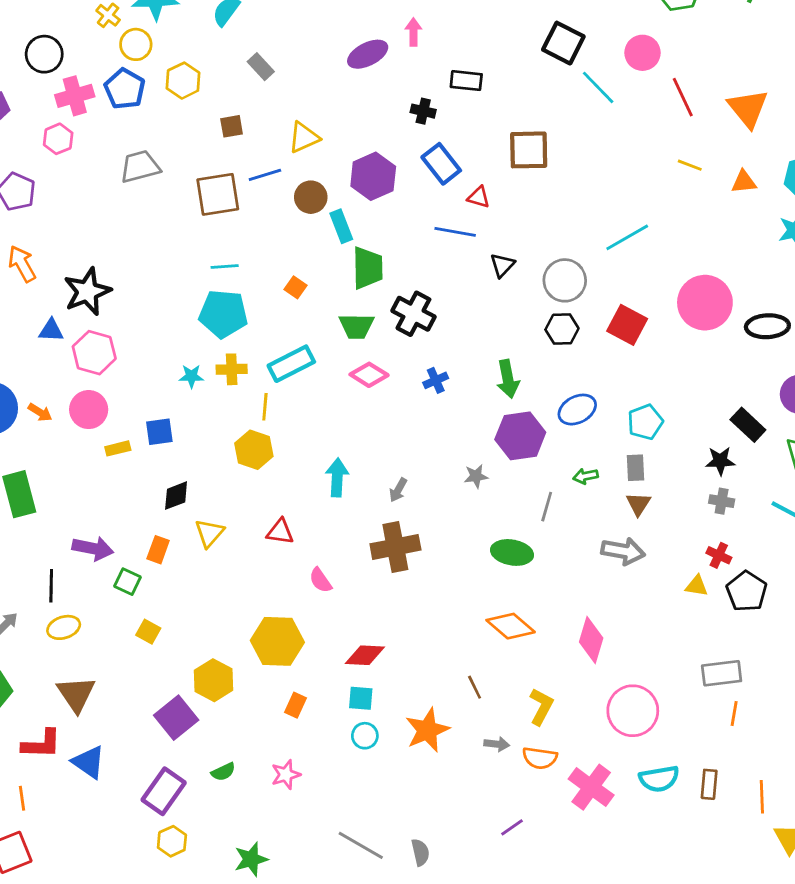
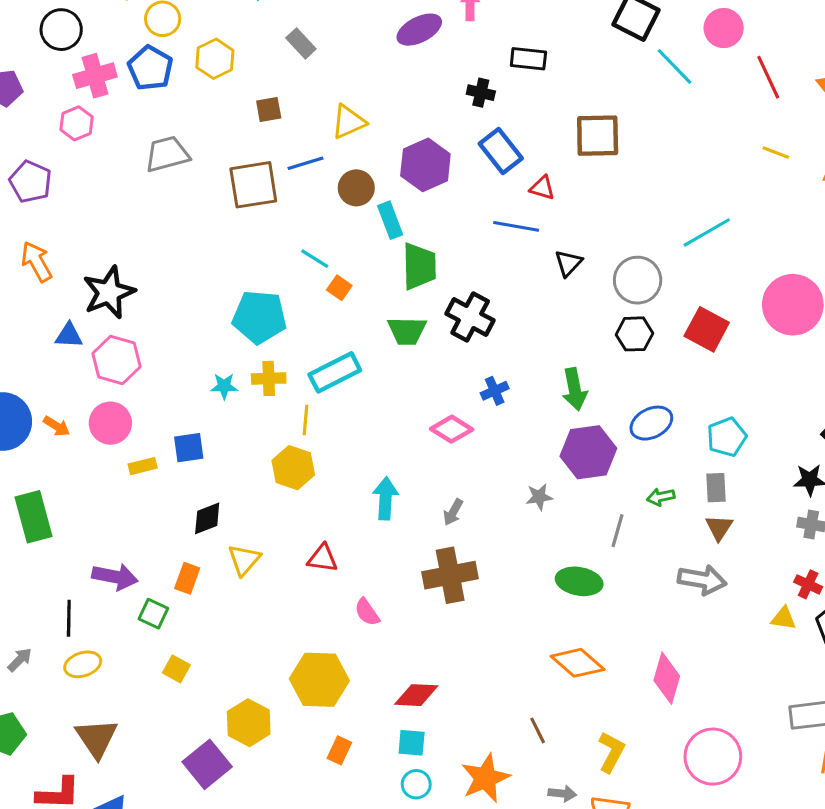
cyan line: (225, 267) -> (315, 259), moved, turned 36
pink diamond: (369, 375) -> (452, 429), moved

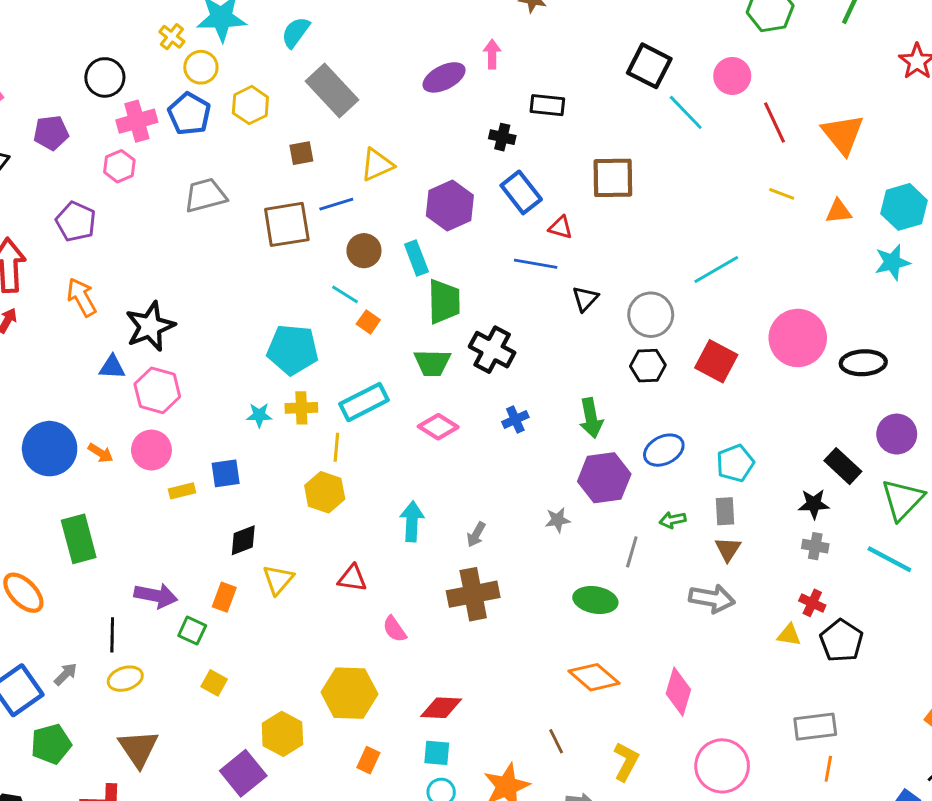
gray rectangle: (301, 43) -> (332, 91), size x1.8
brown circle: (356, 188) -> (364, 251), moved
pink diamond: (452, 429) -> (438, 427), moved

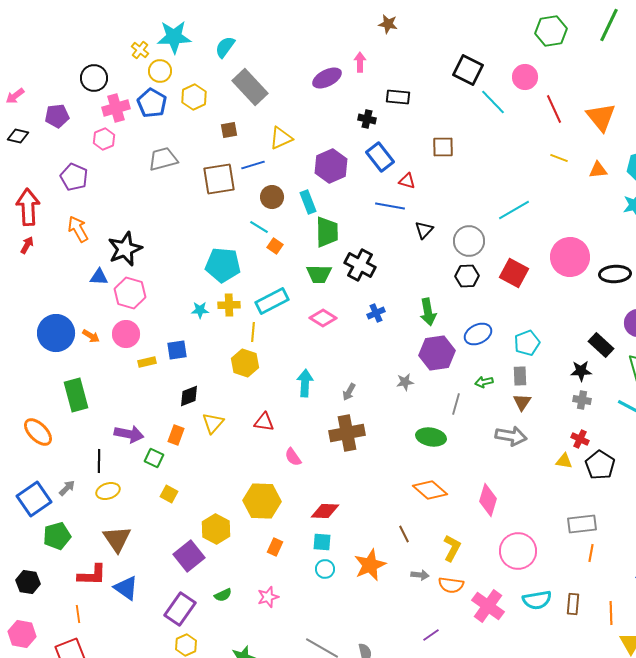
brown square: (613, 178) -> (443, 147), size x0.7

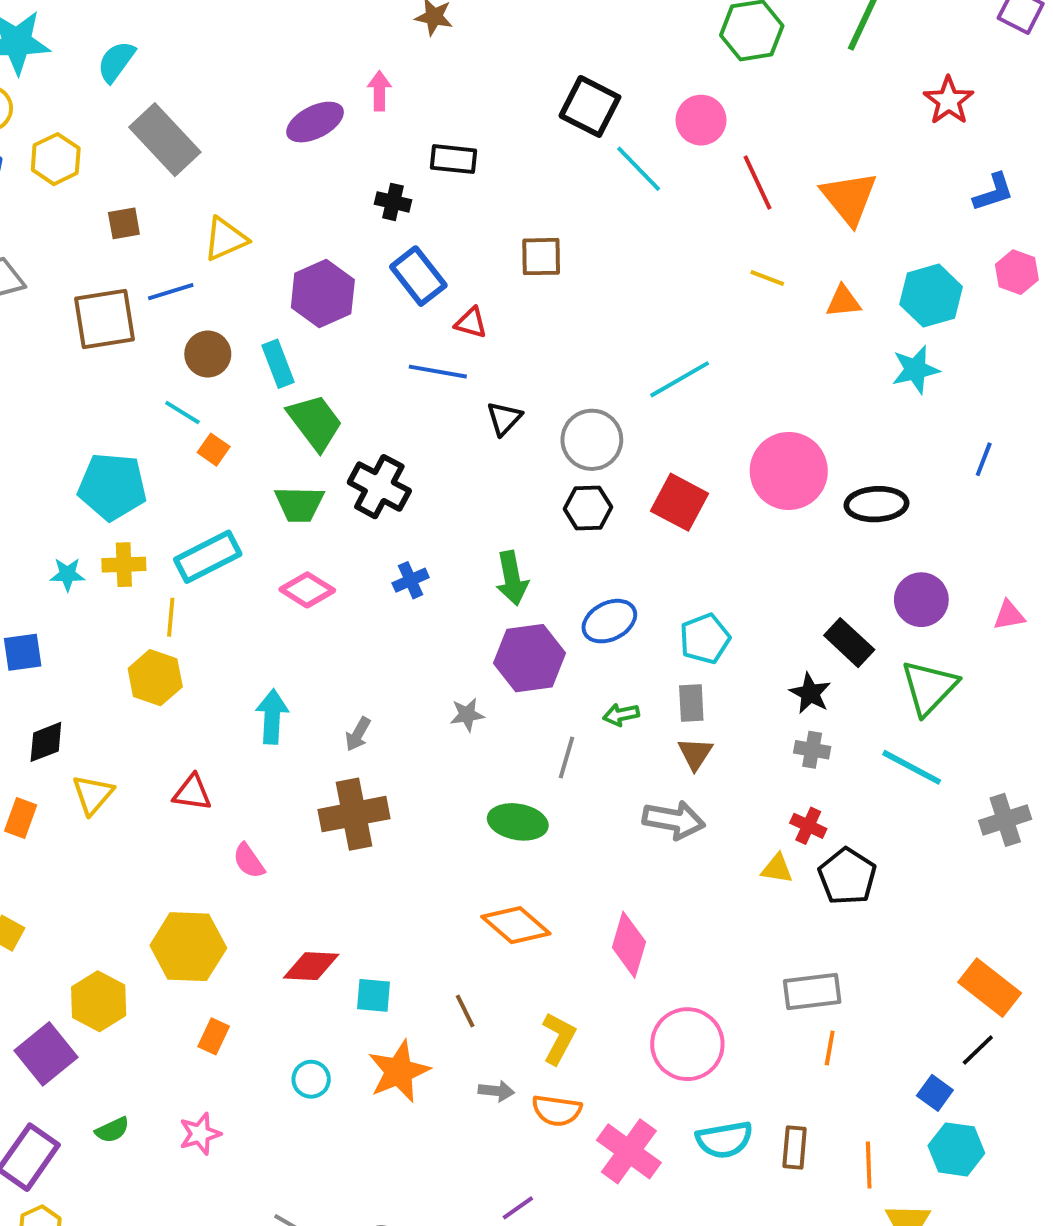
green trapezoid: (327, 232) -> (315, 422), turned -36
black star: (581, 371) -> (810, 693), turned 30
cyan square: (322, 542) -> (374, 995), moved

